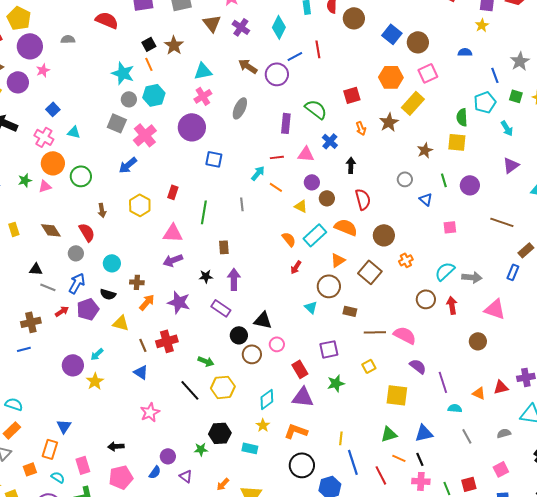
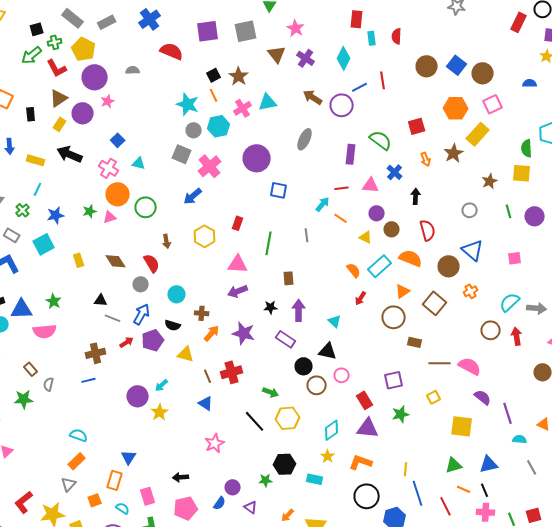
brown circle: (354, 18) -> (427, 66), moved
pink cross: (203, 96) -> (243, 108), moved
blue triangle: (426, 199) -> (473, 250), moved, size x1.6
cyan triangle: (311, 307) -> (335, 321), moved

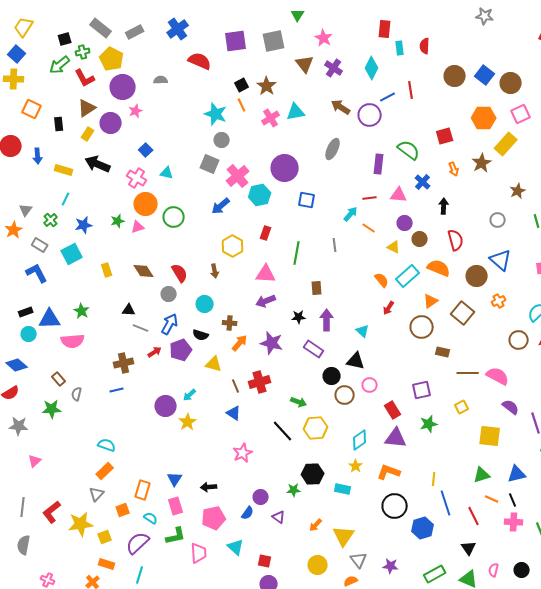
cyan hexagon: (219, 126) -> (260, 195), moved
brown arrow: (167, 241) -> (215, 271), moved
blue triangle: (129, 457) -> (175, 479), moved

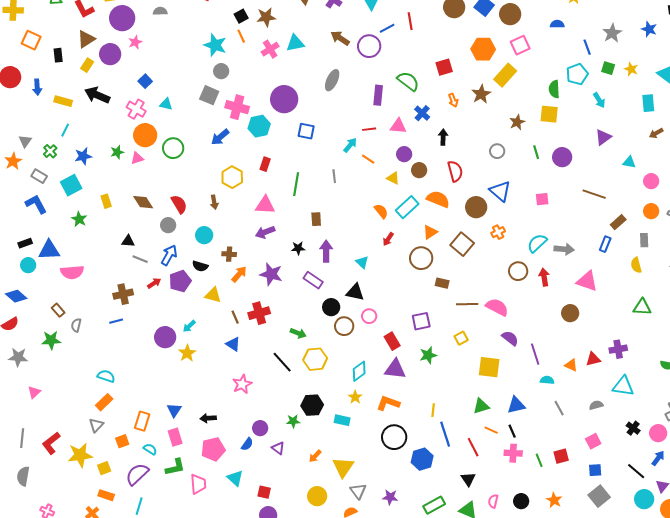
brown star: (267, 86) -> (266, 17), turned 30
pink cross: (238, 176) -> (237, 107), turned -35
green star: (82, 311) -> (79, 219), moved

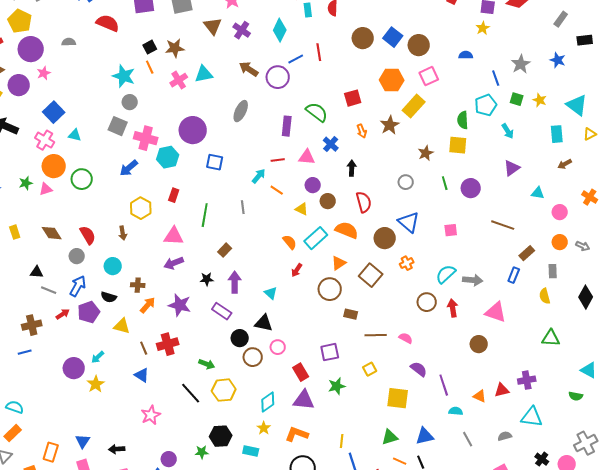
blue square: (145, 81) -> (54, 112), size x1.5
brown rectangle: (316, 219) -> (225, 250), turned 48
pink semicircle: (497, 307) -> (406, 338), size x0.6

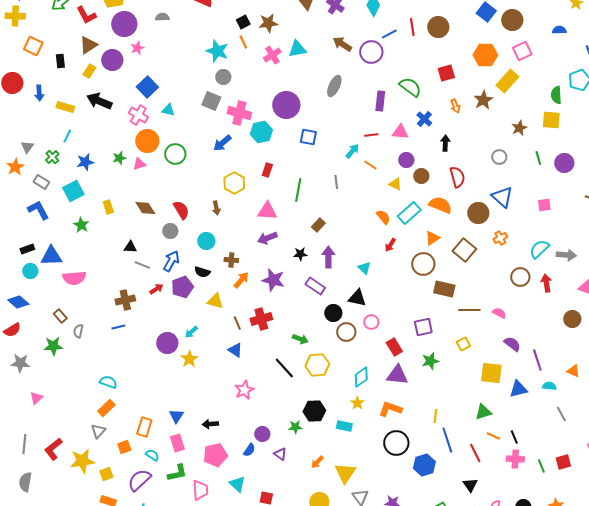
brown circle: (363, 38) -> (438, 27), moved
brown rectangle: (351, 314) -> (444, 289), size x1.5
blue triangle: (425, 436) -> (518, 389), moved

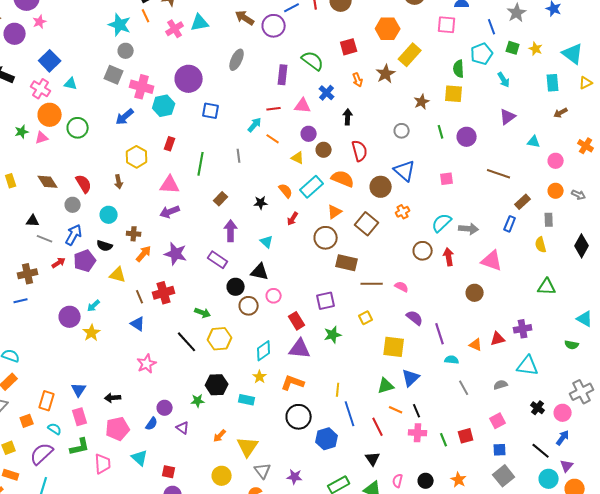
pink square: (522, 51) -> (447, 25), moved, turned 30
black star: (300, 254) -> (261, 203), moved
blue triangle: (518, 389) -> (411, 378), moved, turned -30

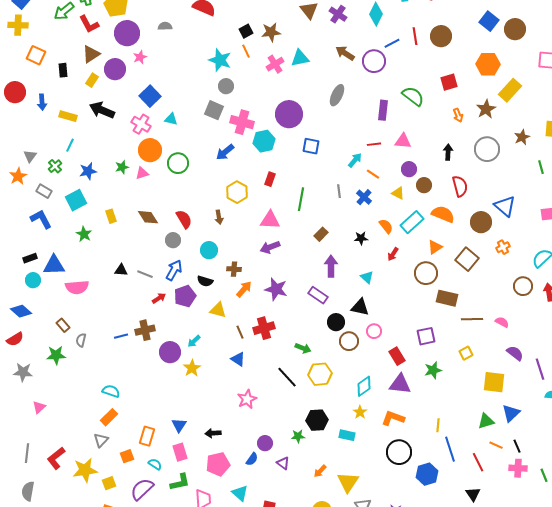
blue cross: (327, 93) -> (364, 197), moved
gray circle: (402, 131) -> (487, 149), moved, size x1.6
black triangle: (33, 221) -> (121, 270), moved
brown cross: (28, 274) -> (145, 330), moved

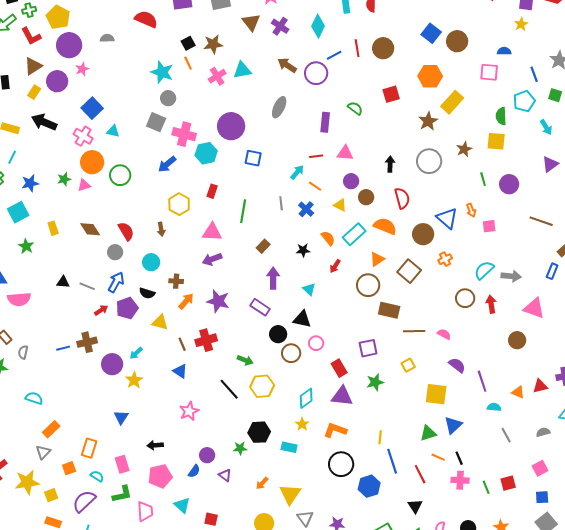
green semicircle: (413, 96) -> (355, 108), size x0.7
orange arrow: (458, 115) -> (471, 210), moved
cyan semicircle: (111, 391) -> (34, 398), moved
blue triangle: (179, 425) -> (121, 417), moved

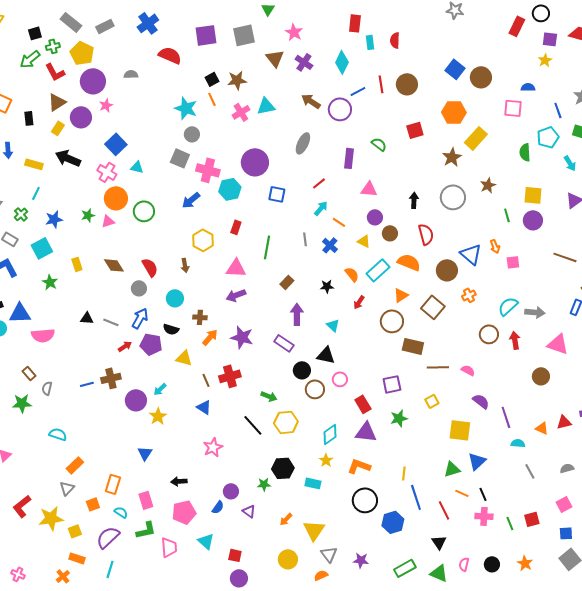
yellow square: (496, 141) -> (533, 195), moved
red line: (316, 156) -> (319, 183), moved, turned -32
purple pentagon: (127, 308) -> (151, 344), turned 30

